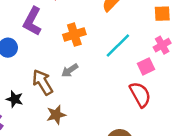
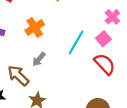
cyan line: (118, 45) -> (76, 42), moved

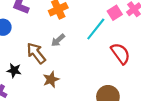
pink square: (103, 39) -> (115, 13), moved

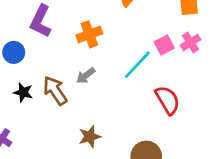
black star: (14, 70) -> (23, 92), moved
brown star: (51, 79) -> (90, 137), moved

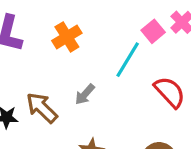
gray arrow: (86, 76) -> (85, 94), moved

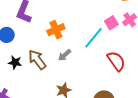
orange cross: (67, 37) -> (56, 30), moved

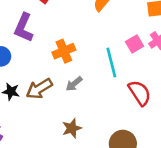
cyan line: (94, 38) -> (111, 63), turned -55
brown arrow: (37, 60) -> (39, 89), turned -85

